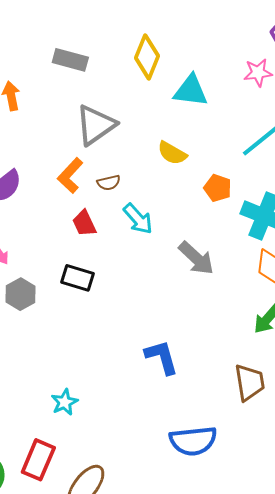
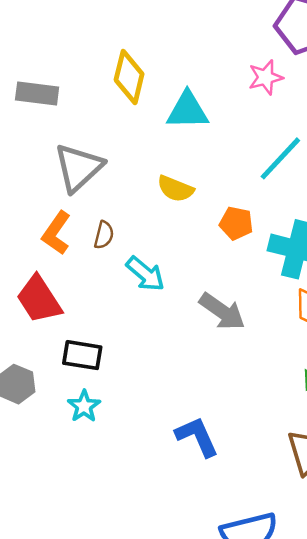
brown semicircle: (109, 183) -> (104, 235), turned -55
red trapezoid: (84, 223) -> (39, 299), moved, size x1.5
cyan star: (64, 402) -> (84, 406), moved

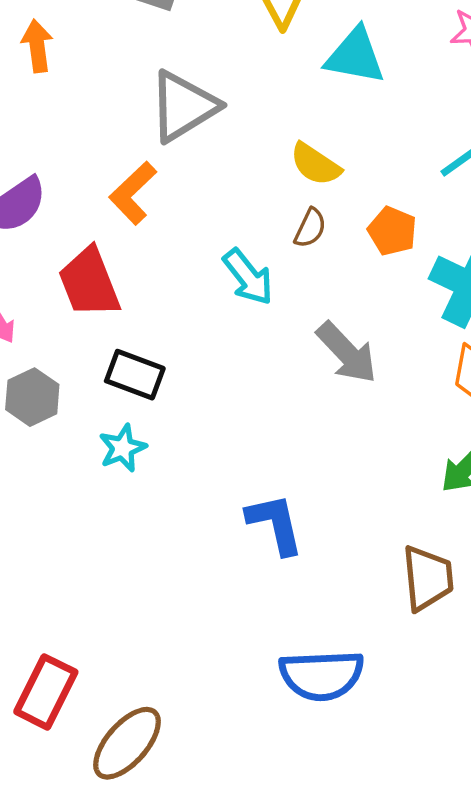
brown semicircle: (104, 235) -> (310, 228), moved

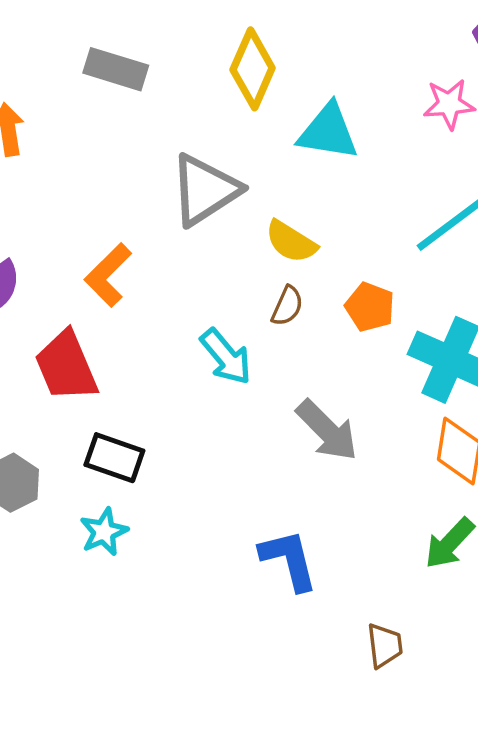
gray triangle: (183, 106) -> (205, 190), moved
blue L-shape: (275, 524) -> (289, 560), moved
brown trapezoid: (428, 578) -> (385, 646), moved, size x0.7

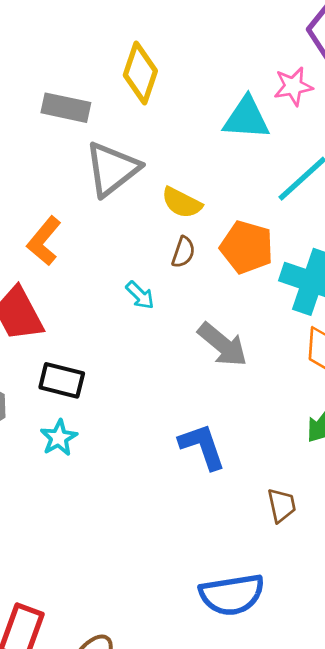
gray rectangle: (116, 69) -> (66, 108), moved
cyan triangle: (328, 132) -> (246, 118), moved
orange pentagon: (370, 307) -> (247, 247), size x1.4
cyan arrow: (226, 357) -> (140, 295), size x0.7

